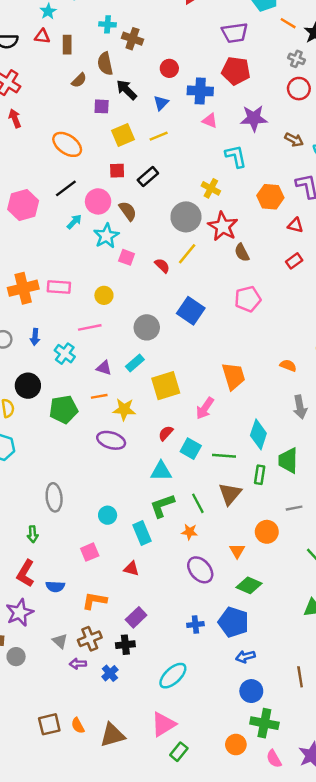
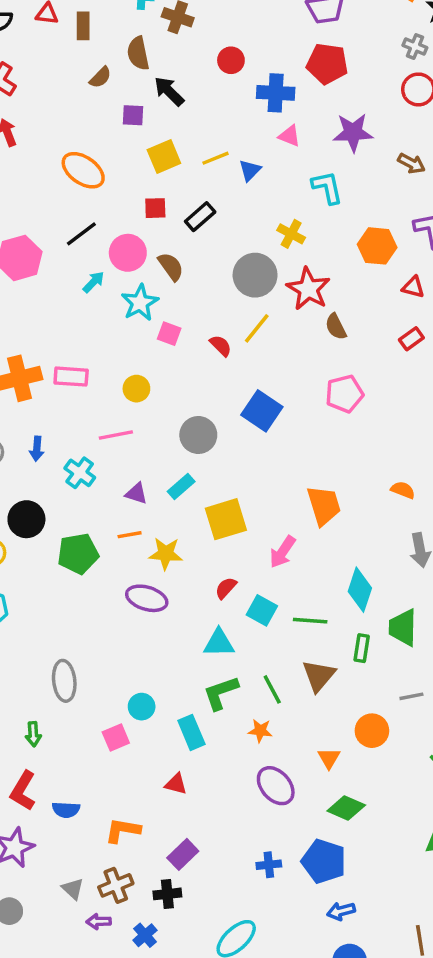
blue triangle: (161, 103) -> (250, 170), moved
pink square: (90, 552) -> (116, 738), moved

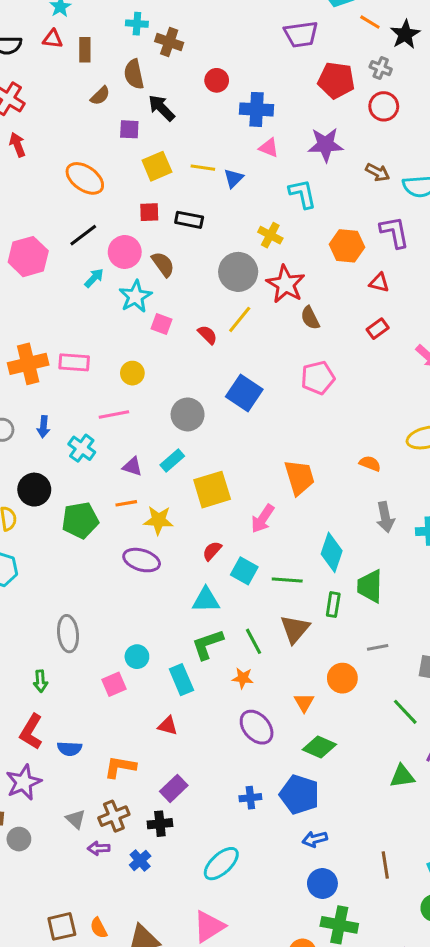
red pentagon: (327, 64) -> (336, 80), moved
yellow line: (216, 158) -> (203, 168), turned 30
black rectangle: (200, 217) -> (189, 220), turned 52

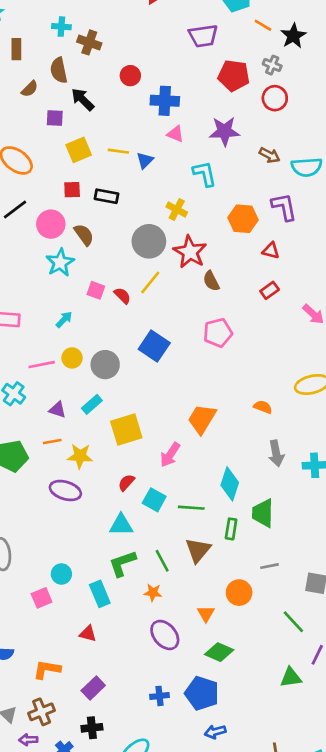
cyan arrow: (94, 278) -> (64, 320), moved
pink square: (161, 324) -> (96, 290), moved
yellow circle: (132, 373) -> (72, 358), moved
orange trapezoid: (299, 477) -> (202, 419), turned -132
black cross: (160, 824) -> (92, 728), moved

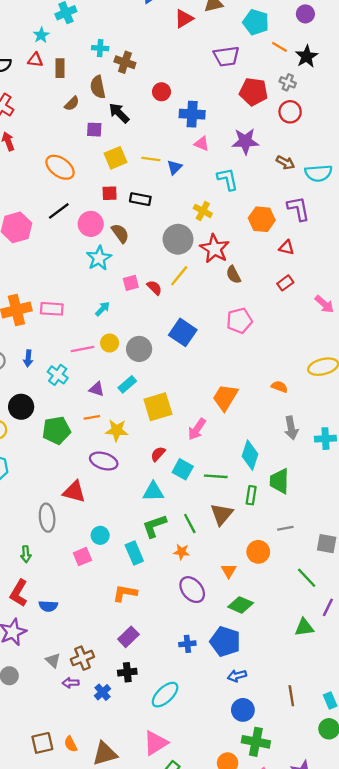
pink square: (96, 290) -> (131, 283), turned -35
red triangle: (88, 634) -> (74, 492), moved, size x1.5
orange L-shape: (47, 669) -> (125, 593), moved

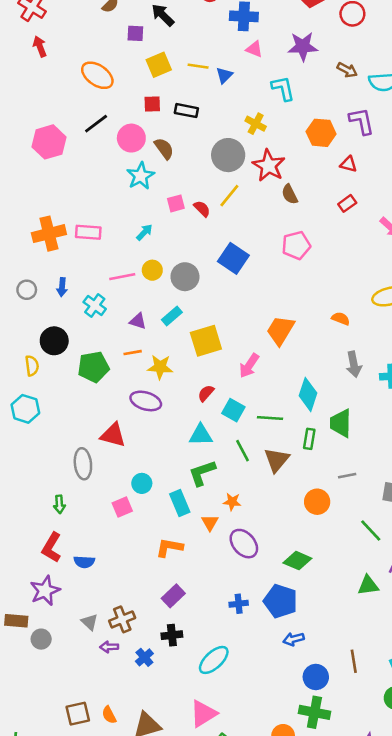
green line: (190, 524) -> (243, 451), moved
orange triangle: (229, 571) -> (210, 523), moved
blue circle: (243, 710) -> (316, 677), moved

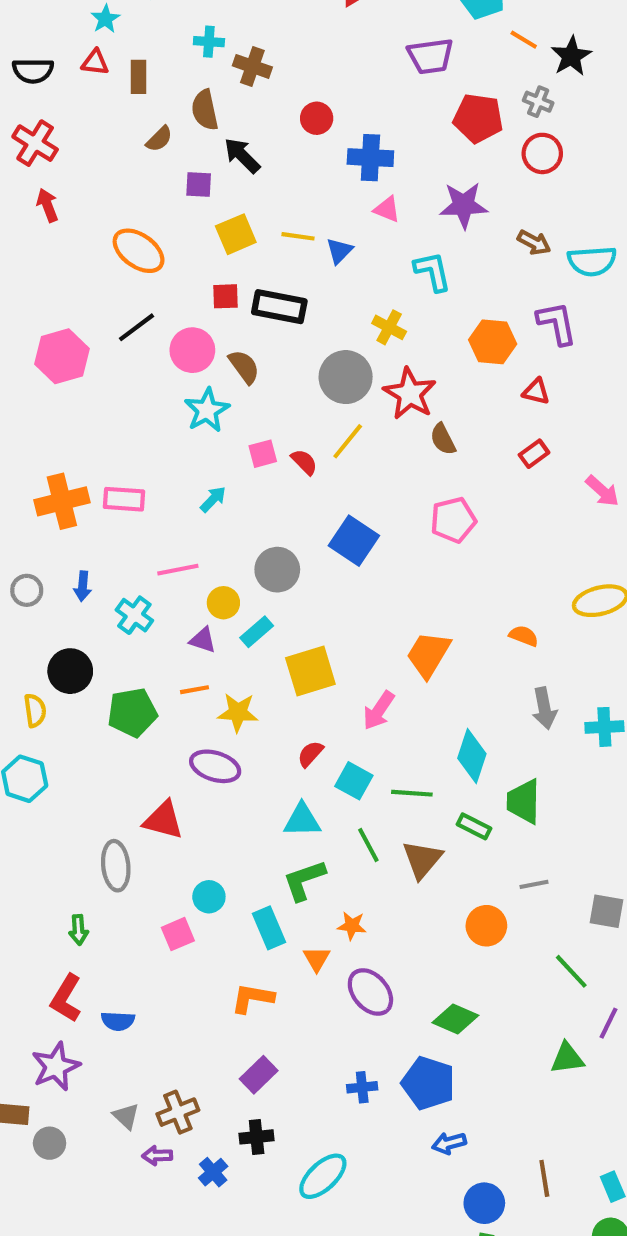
black rectangle: (186, 111) -> (279, 307), size x1.4
yellow circle: (152, 270) -> (223, 603), moved
green rectangle: (309, 439) -> (474, 826), turned -72

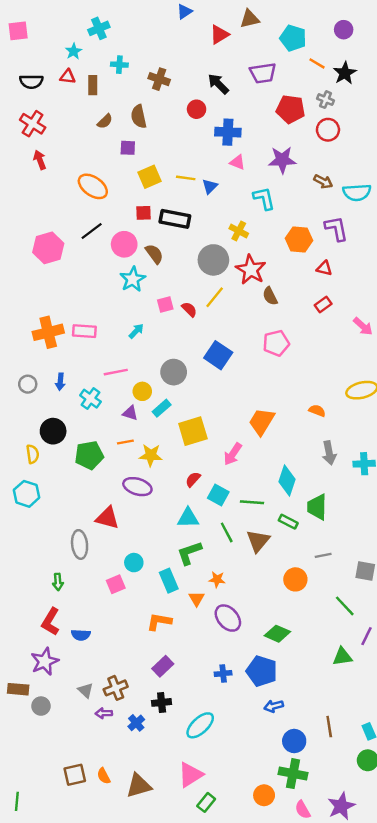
cyan cross: (209, 42) -> (119, 65), moved
brown semicircle: (205, 110) -> (139, 116), moved
black arrow: (242, 156) -> (218, 84), moved

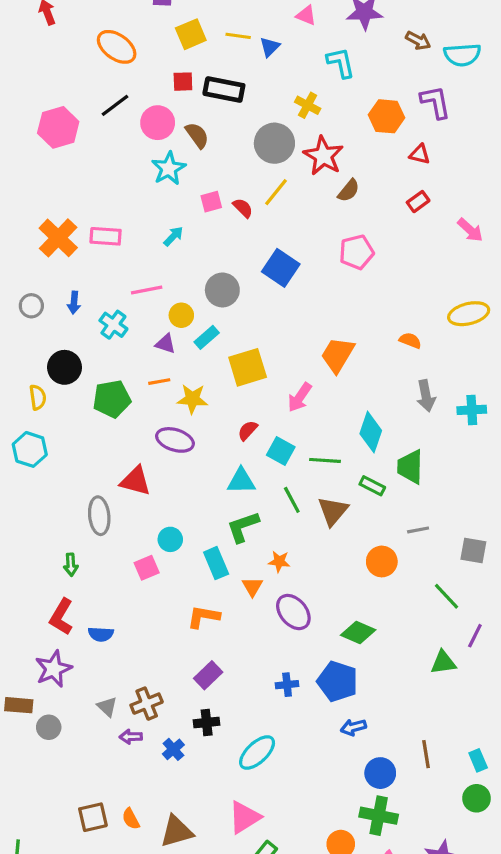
brown semicircle: (270, 296) -> (349, 191), turned -114
orange cross: (48, 332) -> (58, 238), turned -32

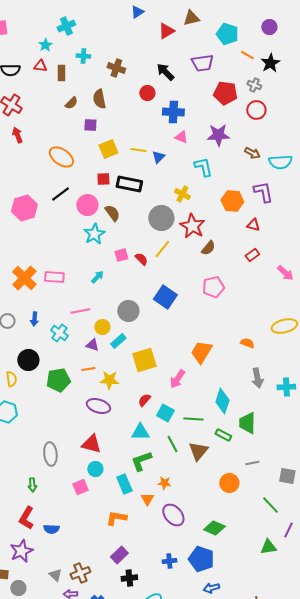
red triangle: (136, 481) -> (91, 444), moved
black cross: (207, 723) -> (129, 578), moved

